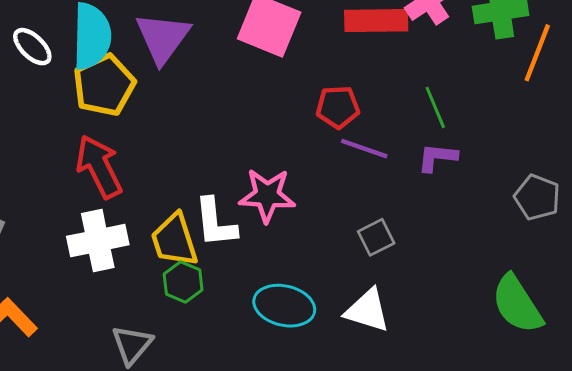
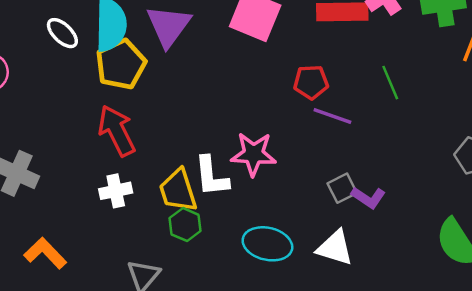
purple L-shape: (437, 157) -> (368, 198), moved, turned -152
white cross: (98, 241) -> (116, 191), size x0.7

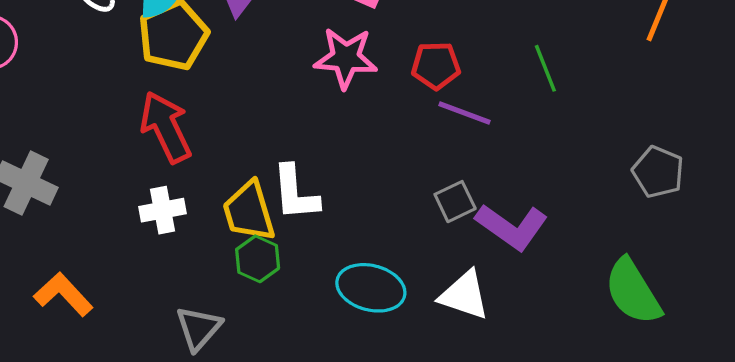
pink star: (254, 154) -> (346, 58), moved
gray square: (342, 188) -> (455, 202), moved
purple L-shape: (368, 198) -> (512, 227), size x1.5

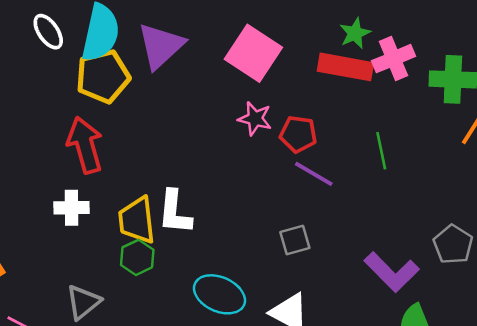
pink star: (346, 58) -> (255, 119), moved, size x0.7
purple L-shape: (512, 227) -> (392, 272), moved

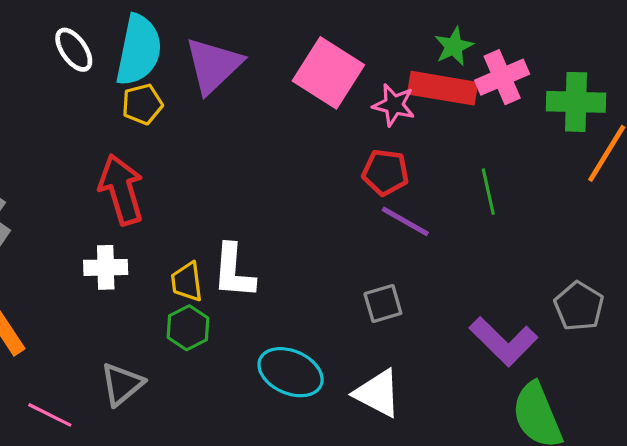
yellow pentagon: (103, 76) -> (142, 104), size x0.6
pink star: (255, 119) -> (394, 105), moved
yellow trapezoid: (137, 220) -> (187, 282), size x0.7

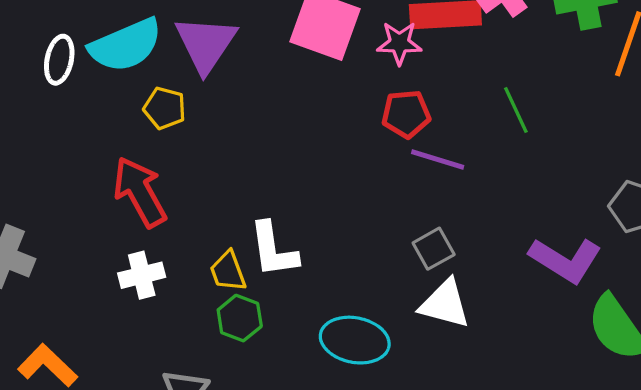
white ellipse: (74, 50) -> (59, 60), turned 60
cyan semicircle: (139, 50) -> (126, 45), turned 68
yellow pentagon: (142, 104) -> (165, 108), moved, turned -30
white triangle: (377, 393) -> (445, 304), moved

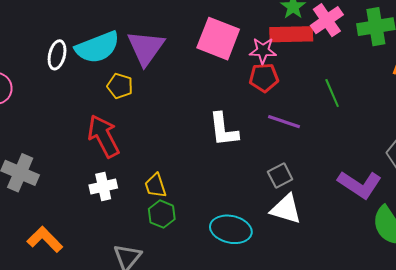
red pentagon: (406, 114) -> (264, 78), moved
white L-shape: (273, 250) -> (224, 130), moved

